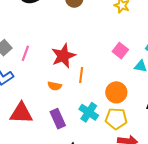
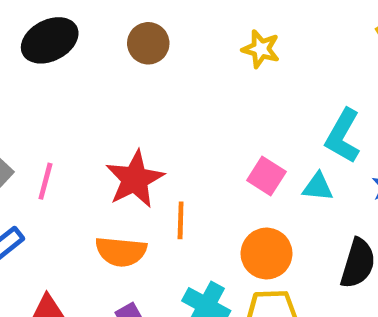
pink square: (120, 51) -> (266, 176), moved
orange semicircle: (55, 86) -> (121, 252), size x1.5

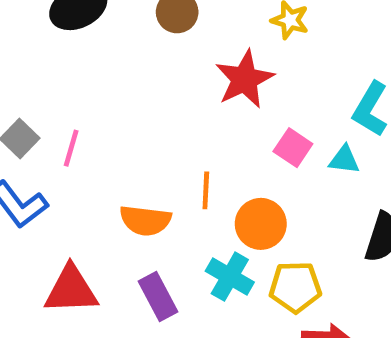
red star: (135, 179) -> (244, 79), moved
orange circle: (267, 254) -> (261, 224), moved

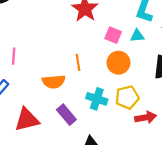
orange circle: (261, 224) -> (118, 63), moved

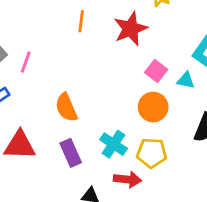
orange line: (78, 62) -> (81, 21), moved
orange semicircle: (54, 82) -> (66, 108), turned 55
red arrow: (146, 117) -> (127, 179), moved

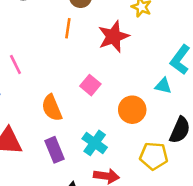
pink line: (26, 62) -> (15, 64), turned -48
pink square: (156, 71) -> (90, 85), moved
yellow pentagon: (152, 153) -> (154, 156), moved

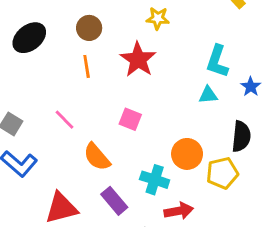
pink line: (15, 64) -> (64, 120), moved
orange circle: (132, 110) -> (187, 154), moved

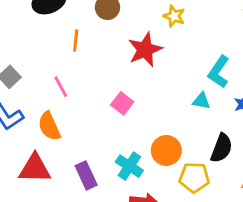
orange line: (87, 66) -> (76, 40), moved
orange semicircle: (97, 157) -> (49, 126), moved

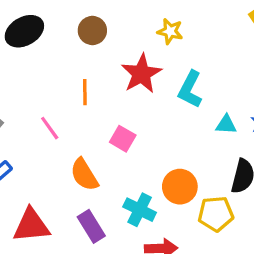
orange line: (76, 40) -> (85, 92), moved
cyan L-shape: (219, 72) -> (190, 89), moved
cyan triangle: (201, 101) -> (226, 125), moved
orange semicircle: (49, 126) -> (84, 175), moved

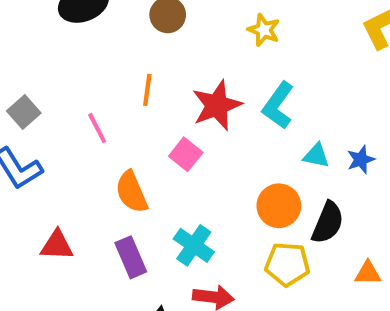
red star: (141, 74) -> (217, 105), moved
orange circle: (180, 187) -> (279, 206), moved
red triangle: (31, 225) -> (57, 245), size x0.7

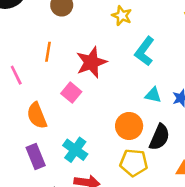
cyan L-shape: (278, 105) -> (144, 51), moved

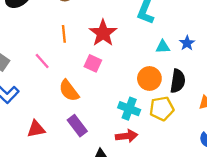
cyan cross: (75, 150) -> (129, 109), moved

